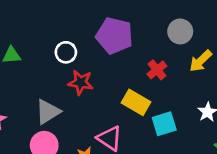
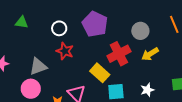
red cross: (157, 70) -> (119, 54), size x1.6

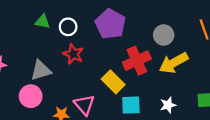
green triangle: (22, 22) -> (43, 22), moved
yellow arrow: (150, 54) -> (174, 63), size x1.4

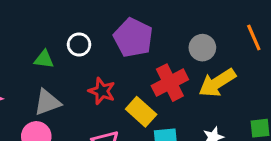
green triangle: (43, 22) -> (44, 59), moved
red star: (73, 54) -> (102, 91), moved

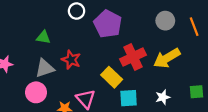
white circle: (79, 44) -> (77, 11), moved
gray circle: (202, 48) -> (165, 21), moved
red star: (102, 91) -> (71, 60), moved

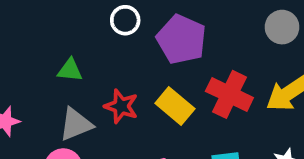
red cross: (133, 57) -> (229, 94), turned -35
yellow rectangle: (112, 77) -> (175, 106), moved

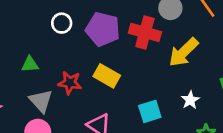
red cross: (229, 94) -> (145, 32), moved
gray triangle: (76, 124) -> (41, 101), turned -40

